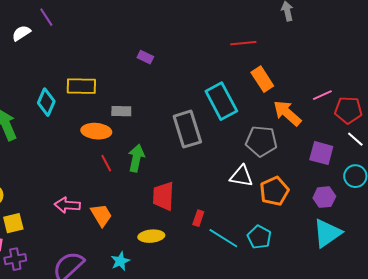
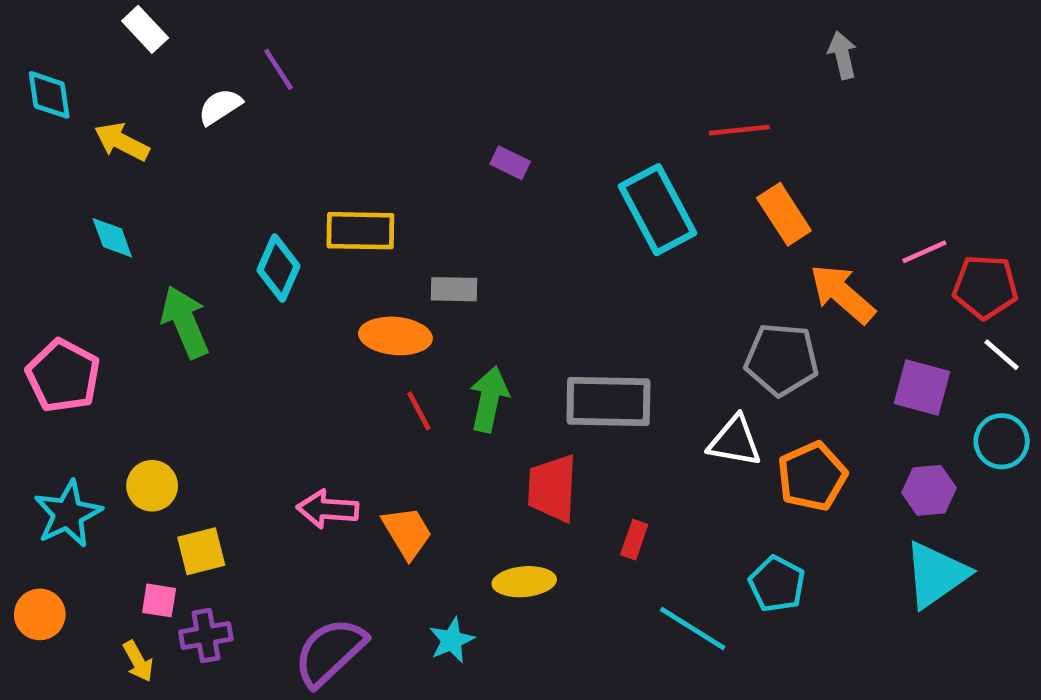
cyan rectangle: (221, 101) -> (658, 210), moved
gray rectangle: (187, 129) -> (608, 401), moved, turned -72
cyan line: (223, 238) -> (693, 628), moved

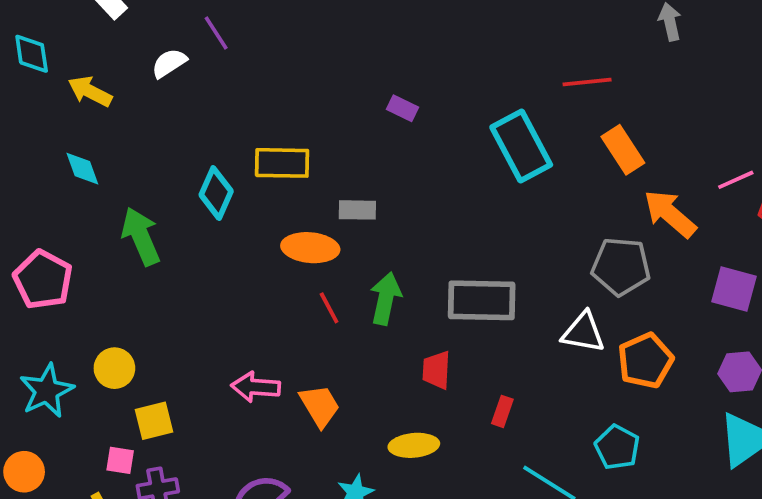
red trapezoid: (552, 488) -> (436, 370), size x0.7

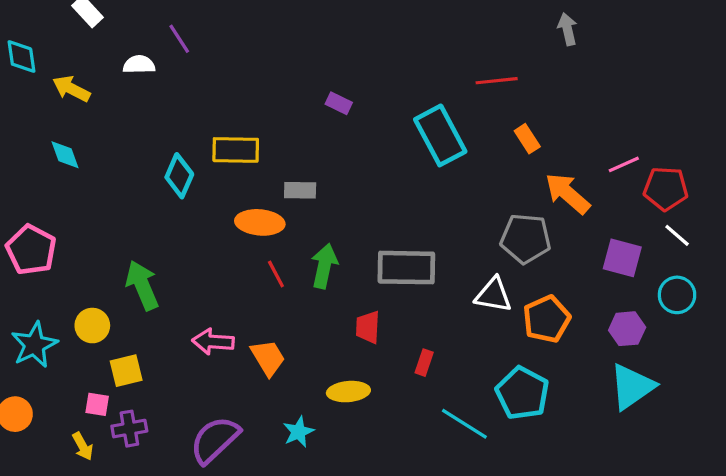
white semicircle: (169, 63) -> (139, 65), turned 32
orange rectangle: (623, 150) -> (527, 139), size x0.7
green arrow: (141, 236) -> (142, 285), moved
cyan pentagon: (617, 447) -> (522, 393), size x1.4

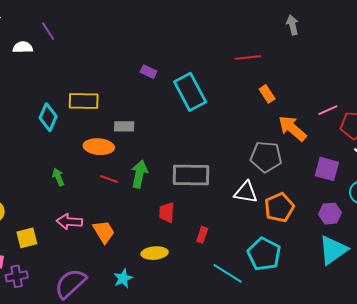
cyan rectangle: (440, 135) -> (190, 92), moved
red line: (276, 274) -> (109, 179), turned -42
green arrow: (142, 285) -> (58, 177), moved, size x0.6
yellow square: (126, 371) -> (27, 238), moved

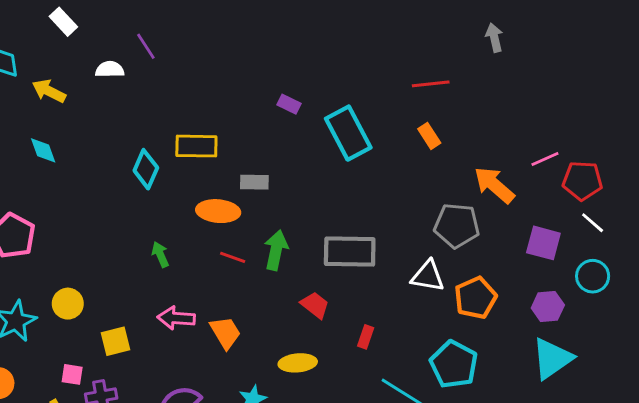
orange rectangle: (267, 94) -> (429, 136), moved
red trapezoid: (167, 213) -> (315, 305), turned 125

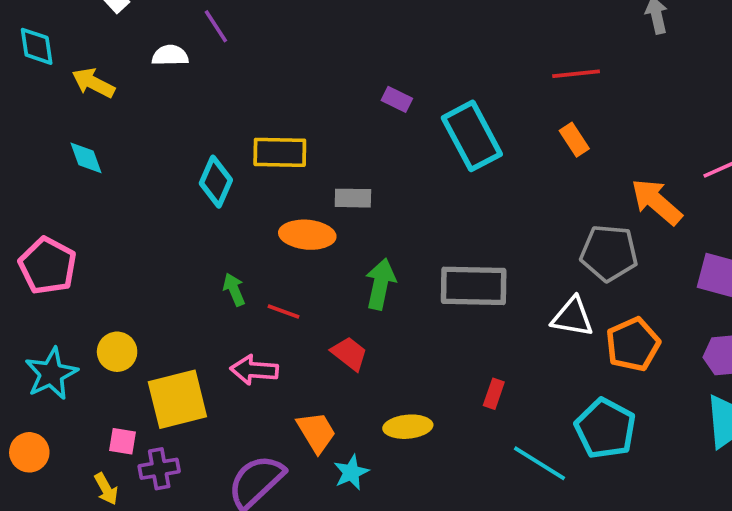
red line: (233, 257) -> (283, 311), moved
red trapezoid: (315, 305) -> (349, 354), moved
orange trapezoid: (225, 333) -> (316, 432), moved
yellow square: (115, 341) -> (177, 399), size x1.6

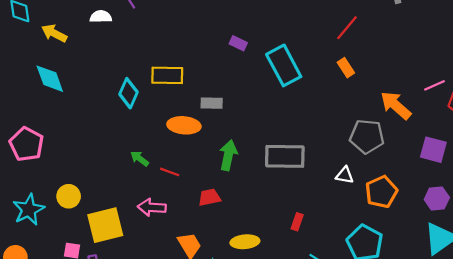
red line: (576, 74) -> (347, 28), turned -44
cyan diamond: (86, 158) -> (50, 79), size x1.4
green arrow: (234, 290) -> (140, 159), turned -30
white triangle: (572, 317) -> (345, 175), size x0.7
red trapezoid: (349, 354) -> (209, 197), turned -50

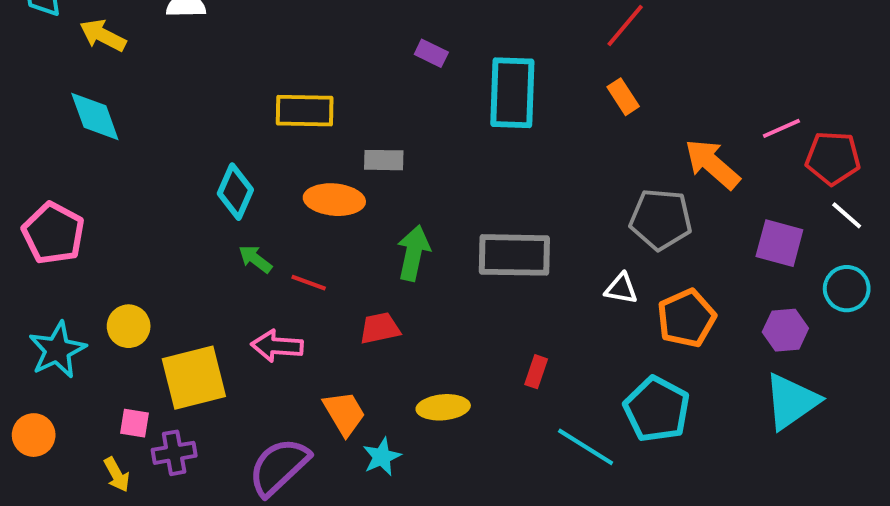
cyan rectangle: (284, 65) -> (512, 93), turned 30
cyan diamond: (128, 93) -> (235, 192), moved

